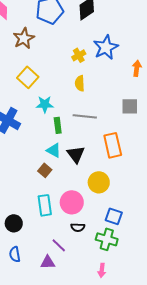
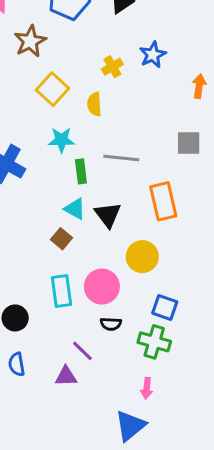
blue star: (106, 47) -> (153, 55), size x0.7
yellow square: (28, 77) -> (52, 89), moved
yellow semicircle: (80, 83) -> (94, 104), moved

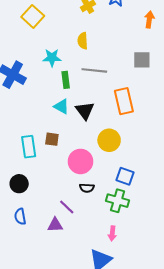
yellow square: (52, 89) -> (33, 16), moved
yellow semicircle: (94, 104) -> (83, 41), moved
brown square: (61, 239) -> (52, 139), moved, turned -32
cyan rectangle: (61, 291) -> (29, 147), moved

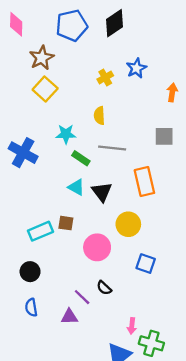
green rectangle: (66, 80) -> (81, 158), turned -49
cyan rectangle: (29, 147) -> (40, 231), turned 75
black semicircle: (87, 188) -> (104, 288), moved, turned 40
green cross: (118, 201) -> (151, 343), moved

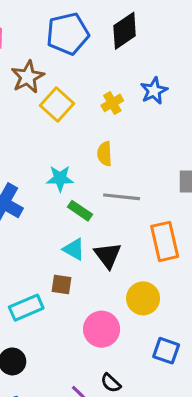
yellow square: (45, 89) -> (57, 105), moved
brown square: (66, 223) -> (62, 285), moved

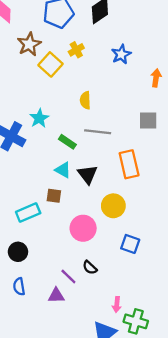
yellow cross: (112, 103) -> (76, 50), moved
cyan star: (60, 178) -> (39, 118), moved, turned -30

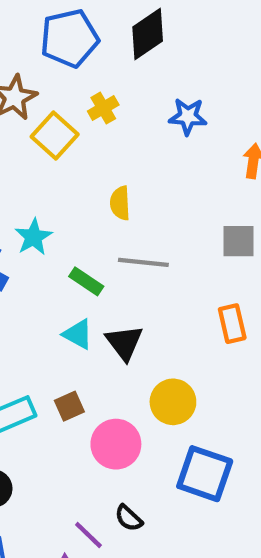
blue star: (121, 54) -> (188, 116), turned 30
orange rectangle: (129, 164) -> (232, 324), moved, size x0.7
brown square: (54, 196) -> (69, 406), moved, turned -32
blue square: (130, 244) -> (205, 474), size x1.5

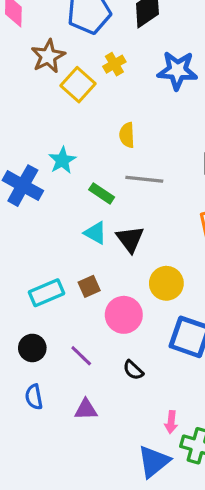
blue star: (188, 116) -> (177, 70), size x1.4
purple line: (88, 535) -> (81, 356), moved

